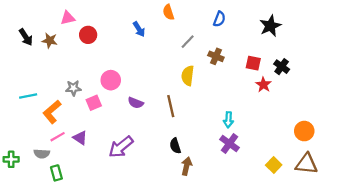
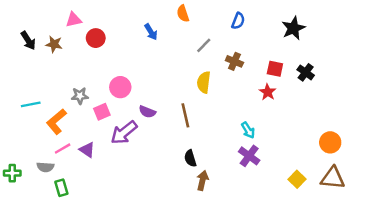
red star: (263, 85) -> (268, 92), moved
cyan arrow: (228, 120) -> (248, 130), turned -35
purple arrow: (121, 147) -> (124, 133), moved

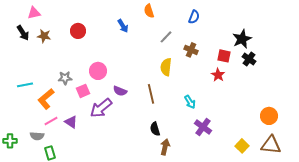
pink triangle: (74, 20) -> (34, 13), moved
black star: (293, 28) -> (242, 39), moved
cyan arrow: (248, 130) -> (190, 102), moved

